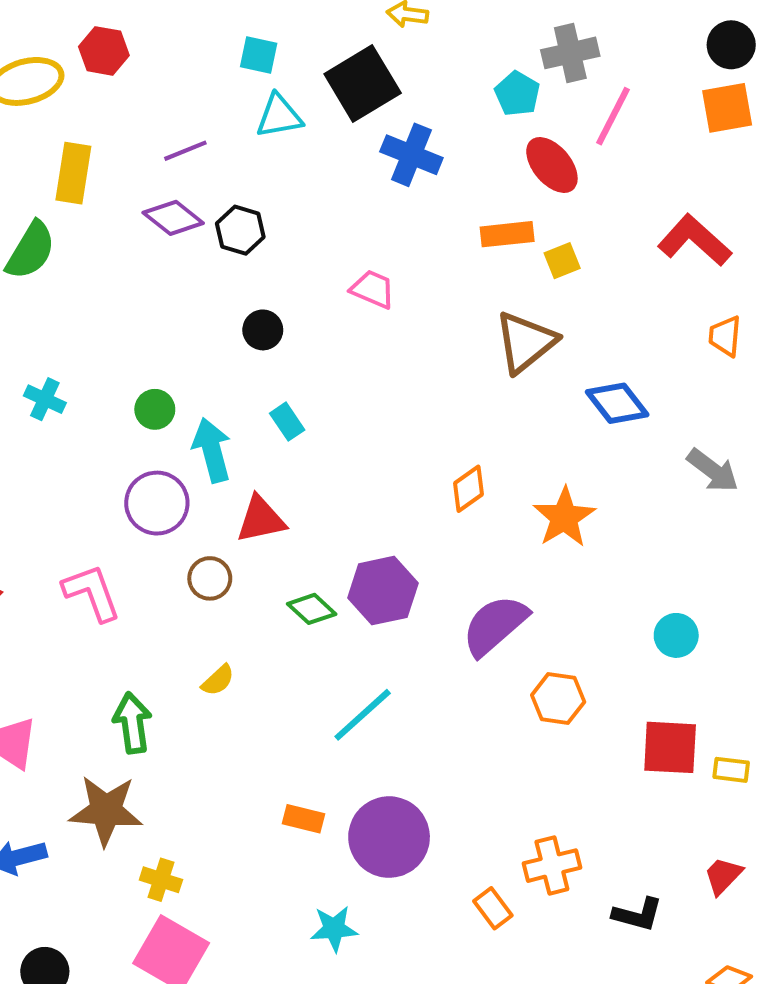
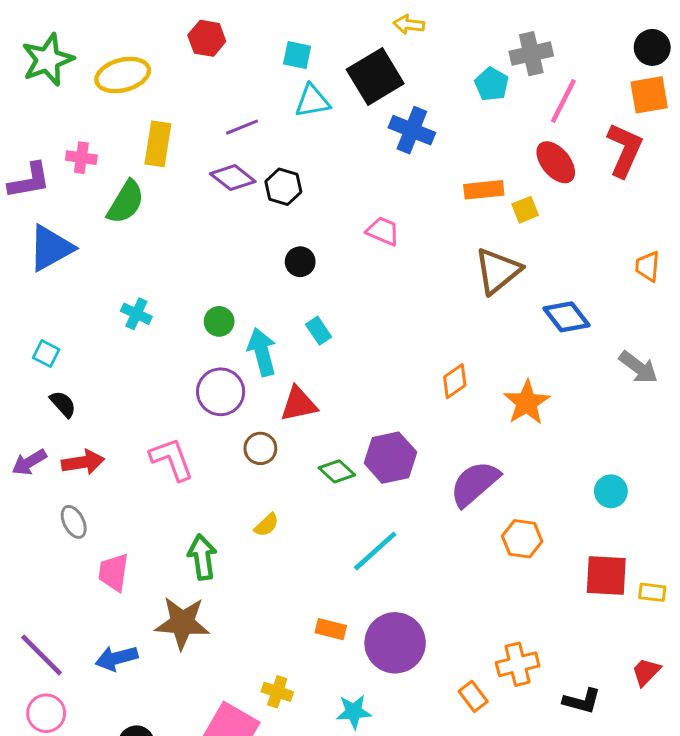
red hexagon: (104, 51) -> (207, 38), moved
red ellipse: (552, 165) -> (556, 162), moved
red L-shape: (695, 240) -> (625, 150), moved, turned 72
yellow cross: (161, 880) -> (277, 692), moved

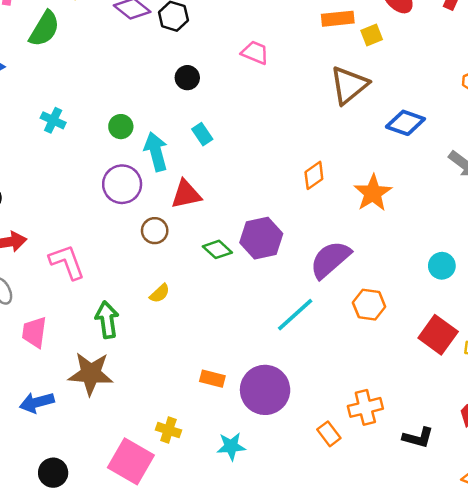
blue diamond: (566, 317) -> (405, 123), turned -33
pink L-shape: (172, 459) -> (67, 262), moved
cyan line: (375, 551) -> (295, 315), moved
red square: (606, 575) -> (438, 335), turned 33

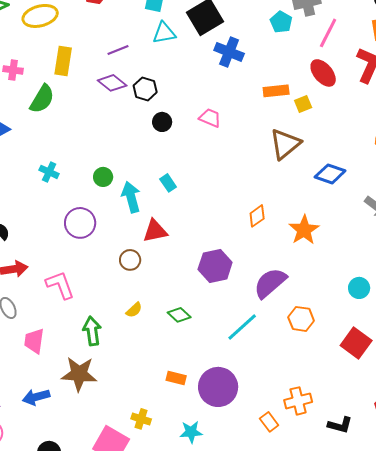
black circle: (187, 78) -> (162, 122), moved
purple circle: (122, 184) -> (80, 223), moved
green diamond: (217, 249) -> (179, 315), moved

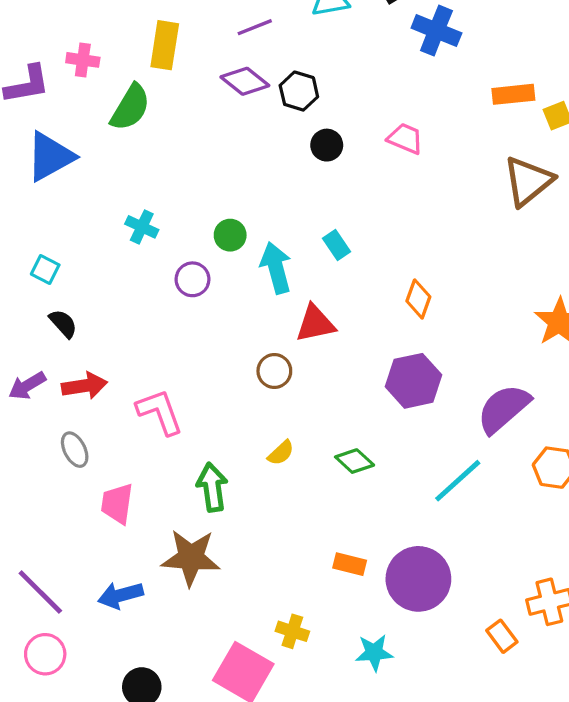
orange diamond: (257, 216) -> (418, 299), moved, turned -35
purple circle: (80, 223) -> (193, 279), moved, size x0.7

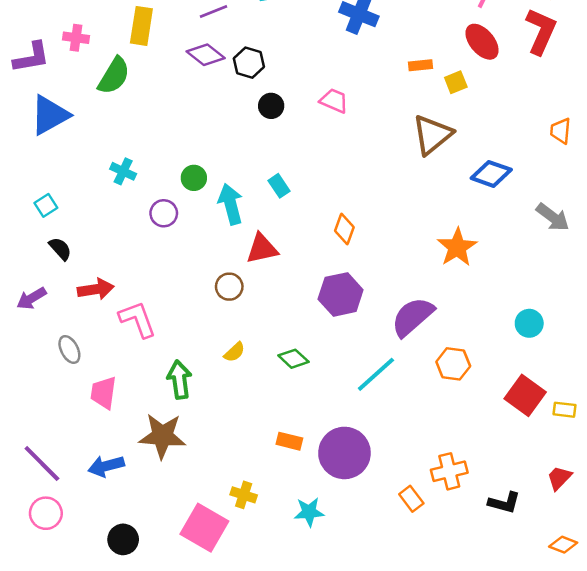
orange rectangle: (513, 94) -> (420, 65), size x0.7
cyan square: (45, 270) -> (46, 205), turned 30
red arrow: (84, 386) -> (96, 289), moved

